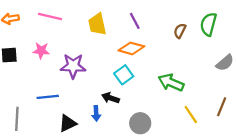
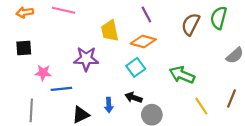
yellow trapezoid: (97, 24) -> (110, 31), moved
brown semicircle: (180, 31) -> (191, 24), size x1.5
pink star: (41, 51) -> (43, 73), moved
black arrow: (110, 98) -> (134, 97), moved

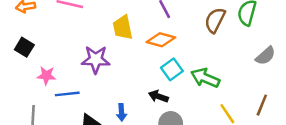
black square: (24, 48) -> (24, 47), turned 35
cyan square: (136, 67) -> (172, 69), moved
black arrow: (134, 97) -> (158, 96), moved

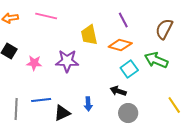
pink star: (46, 75) -> (34, 63), moved
green arrow: (205, 78) -> (156, 60), moved
blue line: (67, 94) -> (41, 100), moved

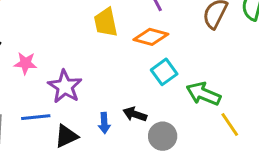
green arrow: (156, 60) -> (203, 94), moved
purple star: (67, 61) -> (65, 87), moved, turned 30
black arrow: (118, 91) -> (135, 114), moved

